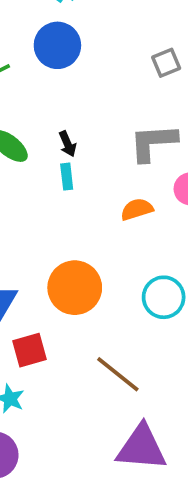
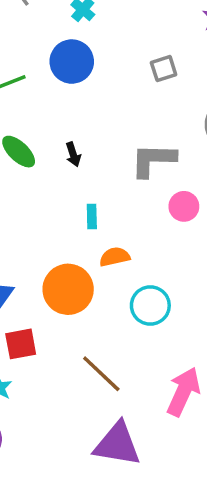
gray square: (166, 63) -> (164, 69), moved
cyan rectangle: (67, 177) -> (92, 216), moved
orange semicircle: (137, 209) -> (115, 257), moved

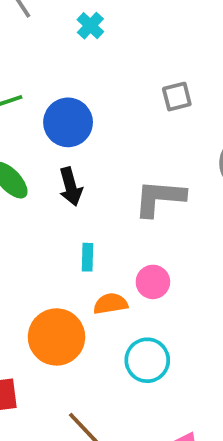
blue circle: (72, 62) -> (68, 122), moved
black arrow: (73, 154) -> (71, 187), size x1.4
pink circle: (184, 206) -> (153, 282), moved

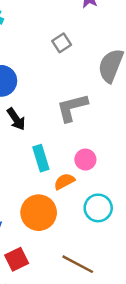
cyan rectangle: (88, 257) -> (41, 158), size x1.5

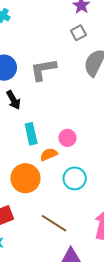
gray square: (62, 43) -> (78, 33), moved
gray L-shape: (72, 108) -> (43, 70), moved

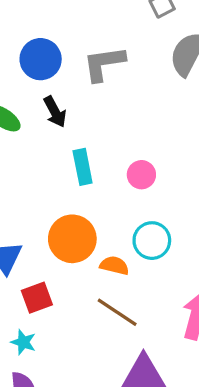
orange semicircle: (49, 154) -> (114, 265), moved, turned 36

